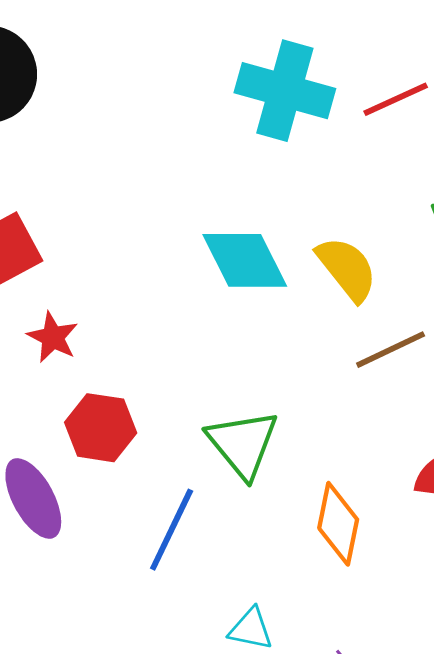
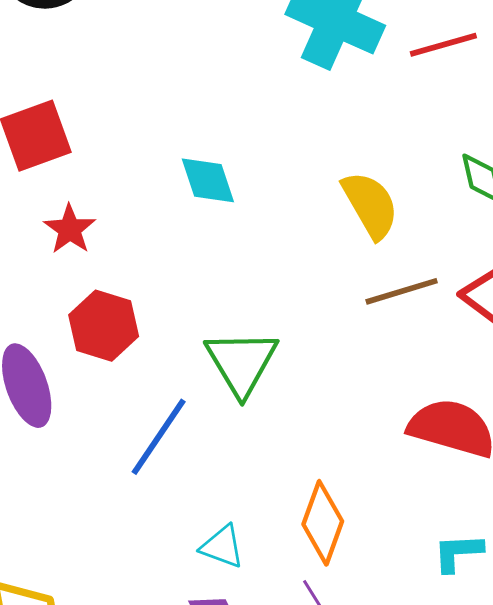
cyan diamond: (245, 260) -> (208, 180), moved, size x0.7
orange diamond: (338, 524) -> (323, 523), moved

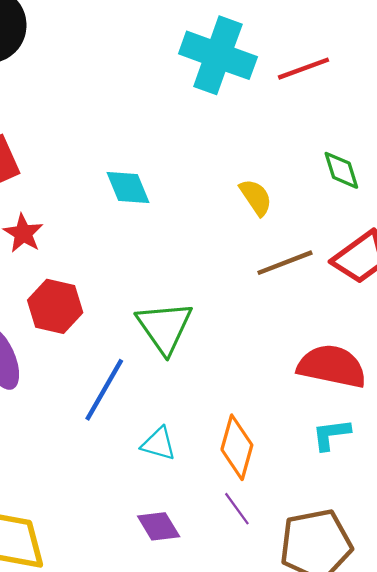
yellow semicircle: (370, 205) -> (256, 197), size x0.7
cyan triangle: (222, 547) -> (159, 444), moved
cyan L-shape: (458, 553) -> (331, 434), moved

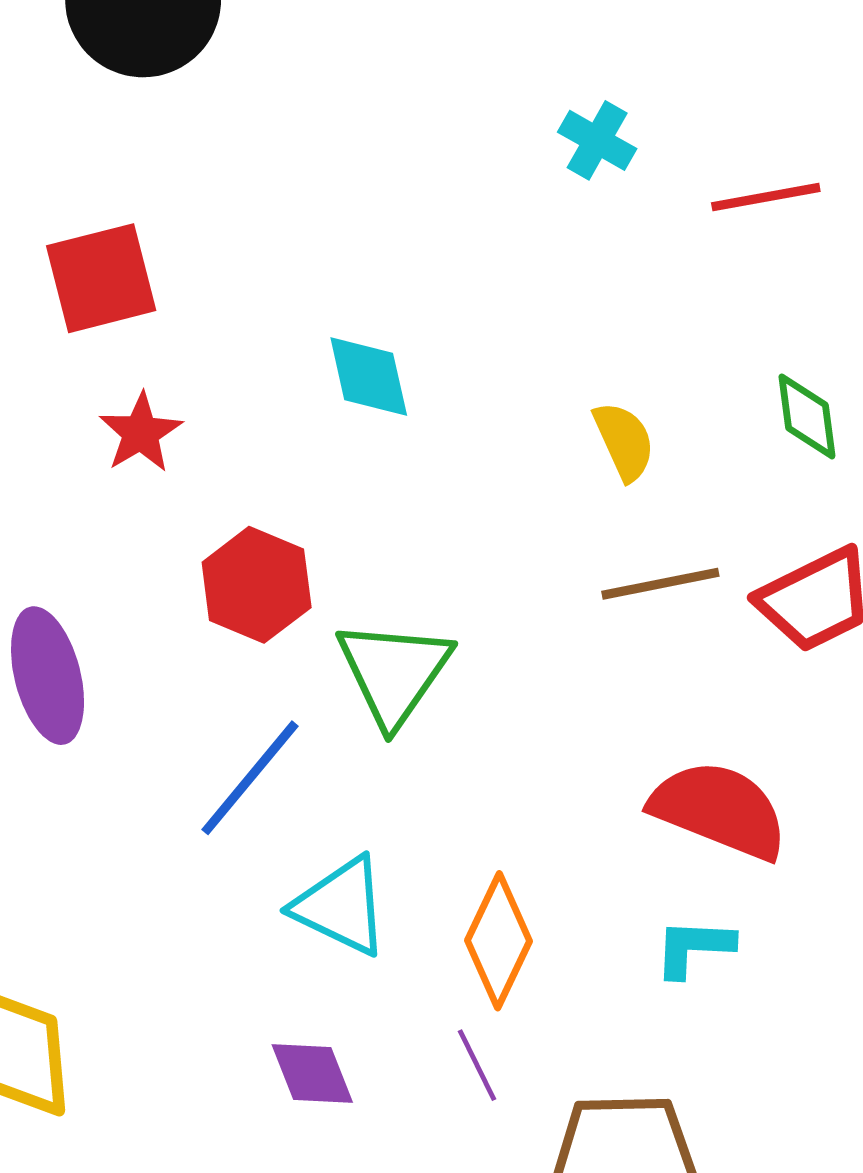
cyan cross: (218, 55) -> (597, 140), size x0.5
red hexagon: (55, 306) -> (257, 585), moved
cyan triangle: (159, 444) -> (341, 906), size x1.4

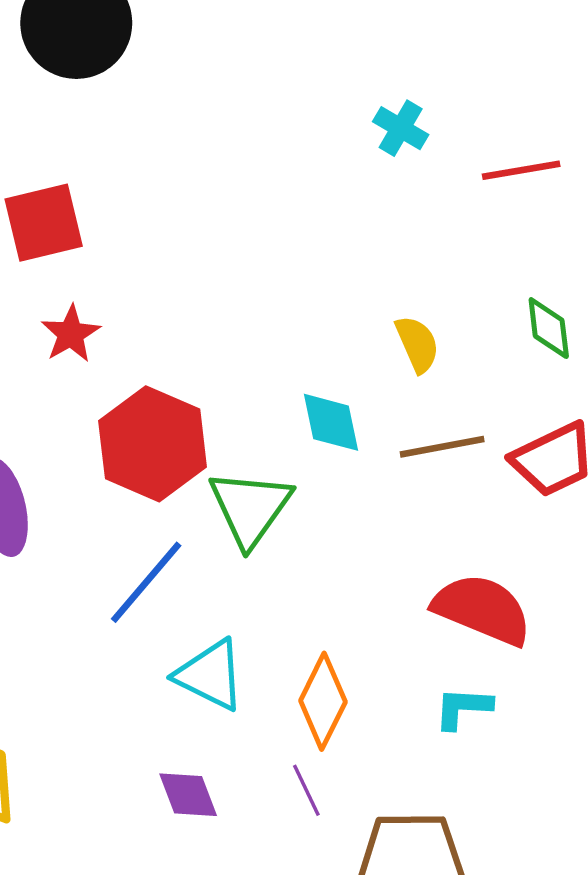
cyan diamond: (369, 377) -> (331, 422), moved
red hexagon: (257, 585) -> (153, 444), size x1.4

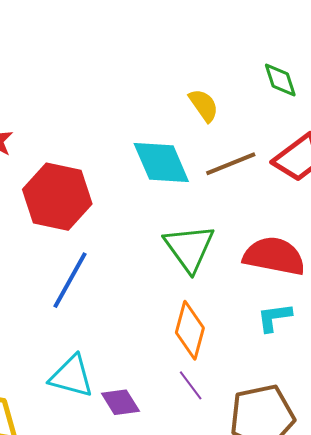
cyan diamond: (331, 422) -> (161, 162), size x1.4
green triangle: (250, 508) -> (189, 248), moved
cyan triangle: (210, 675) -> (72, 376), moved

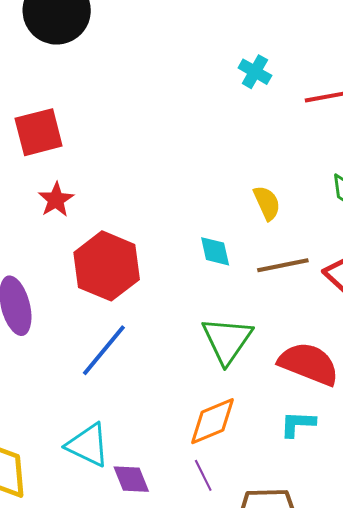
cyan diamond: (161, 162) -> (215, 251), size x0.6
orange diamond: (190, 330) -> (212, 421), turned 42

